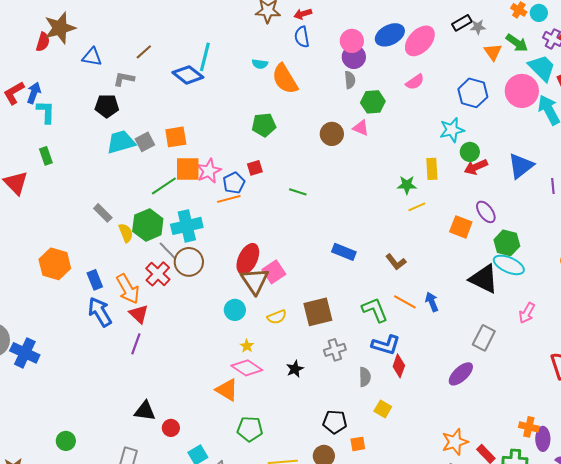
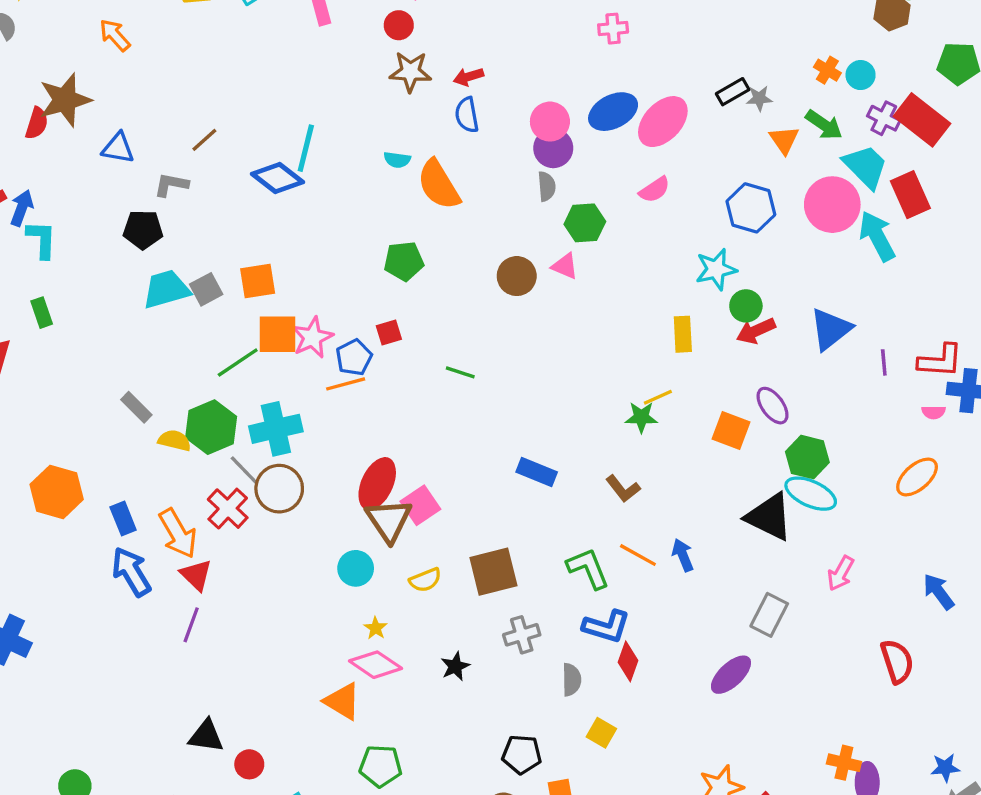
green star: (407, 185) -> (641, 417), moved
yellow semicircle: (126, 233) -> (175, 440), turned -54

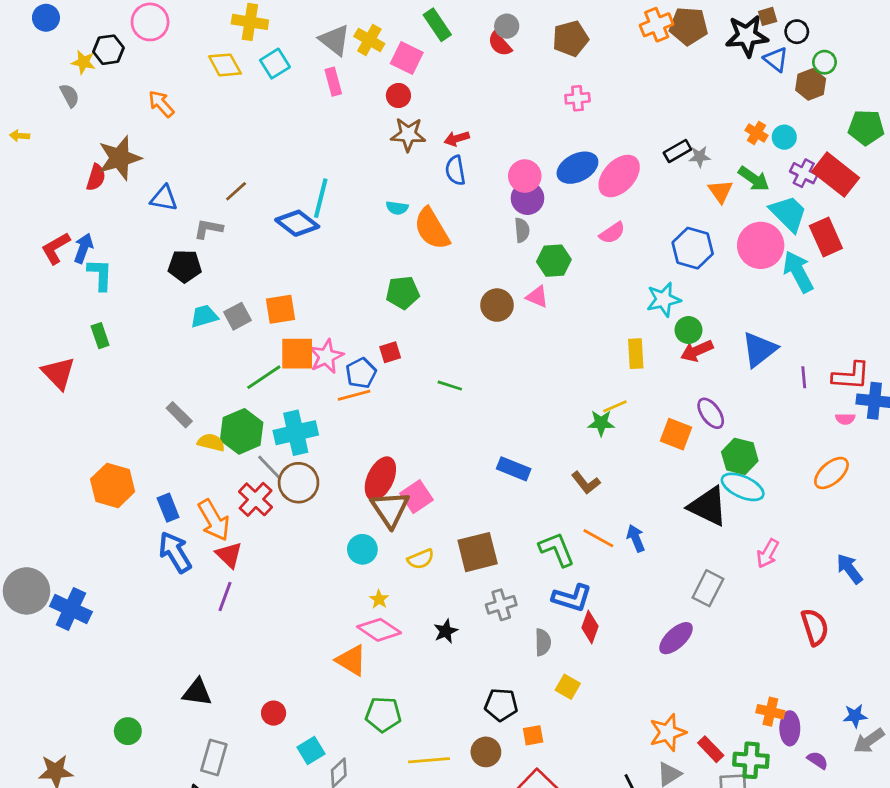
cyan trapezoid: (166, 289) -> (204, 316), size x0.7
black triangle: (206, 736) -> (197, 692), moved

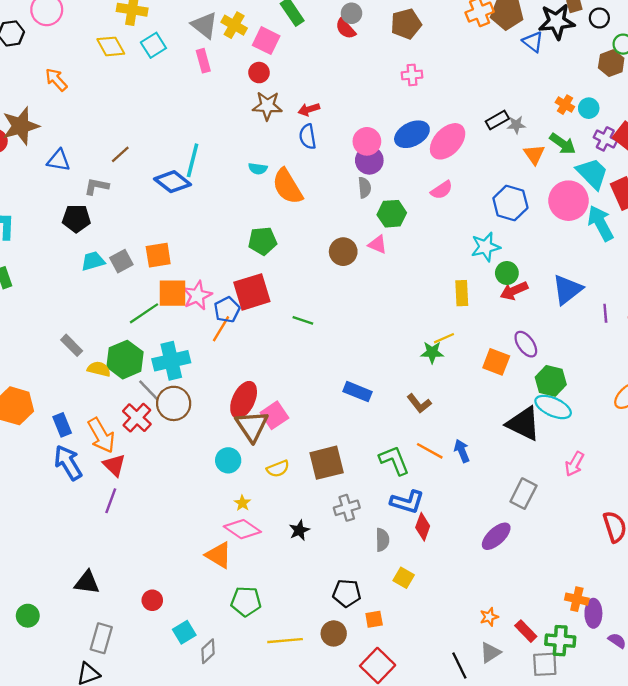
blue triangle: (776, 59) -> (533, 42), moved
red square: (390, 352) -> (252, 292), size x2.0
orange line: (354, 395) -> (221, 329), turned -44
orange star: (668, 732) -> (489, 617), size x0.6

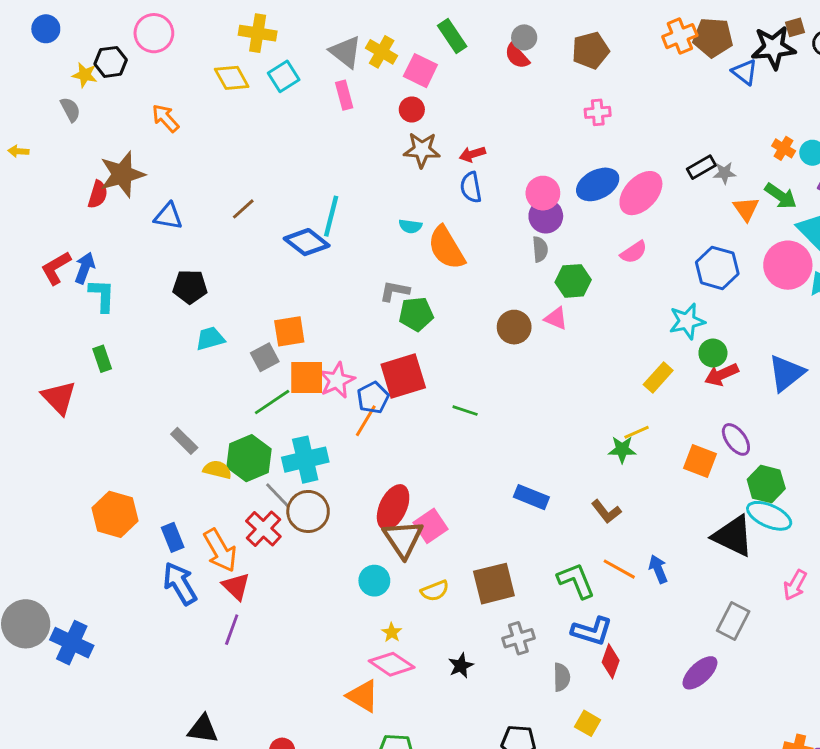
gray L-shape: (97, 186) -> (395, 291), moved
gray square: (121, 261) -> (265, 357), moved
yellow rectangle: (462, 293) -> (658, 377), turned 45

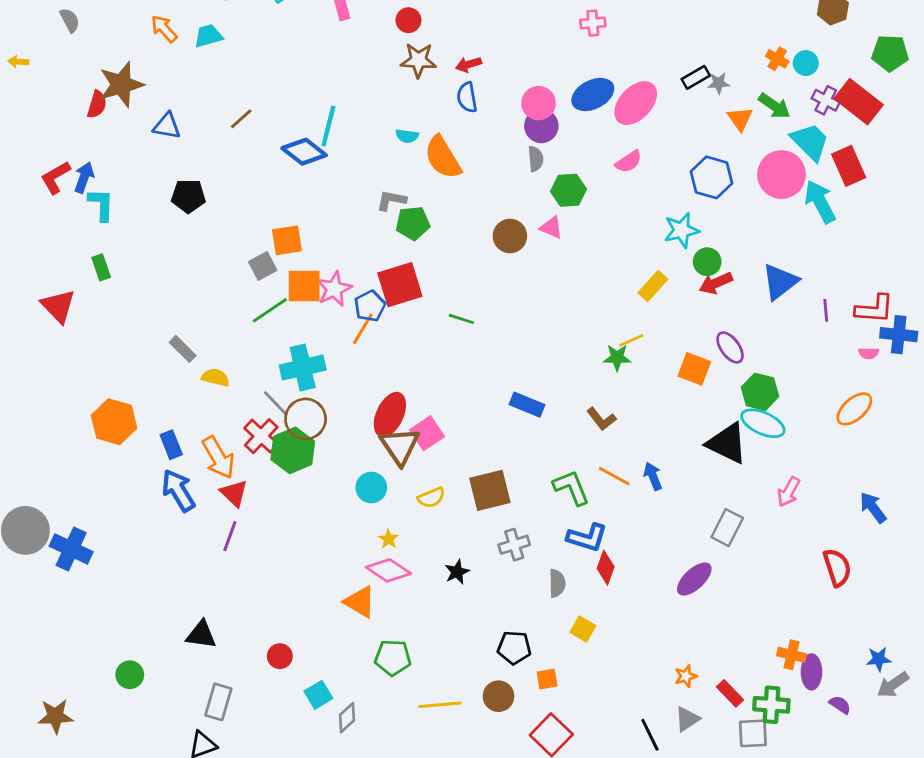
cyan trapezoid: (210, 339) -> (208, 36), moved
green hexagon: (249, 458) -> (293, 450), moved

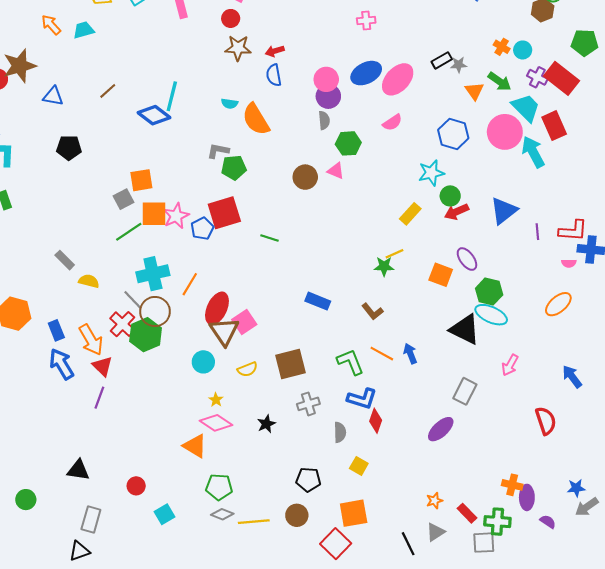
orange line: (363, 329) -> (190, 284), moved
orange square: (547, 679) -> (354, 513), moved, size x1.8
gray diamond: (347, 718) -> (222, 514), moved, turned 65

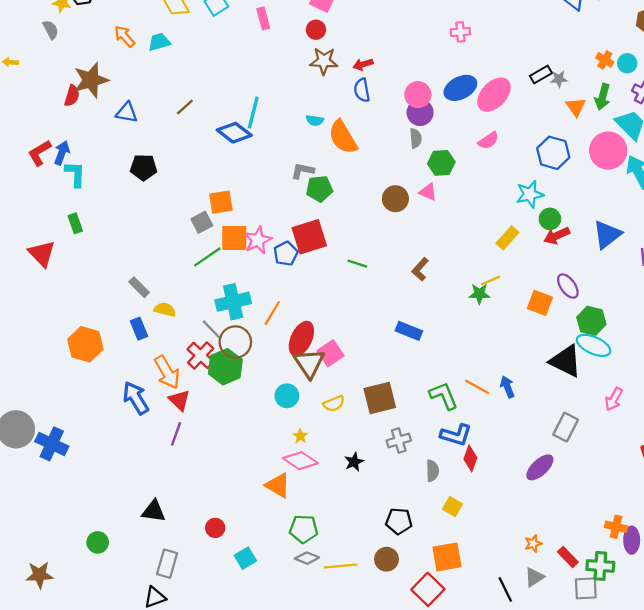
green arrow: (500, 81) -> (603, 97), turned 70
brown L-shape: (372, 312) -> (420, 269), moved, turned 80
blue rectangle: (56, 330) -> (139, 329), moved

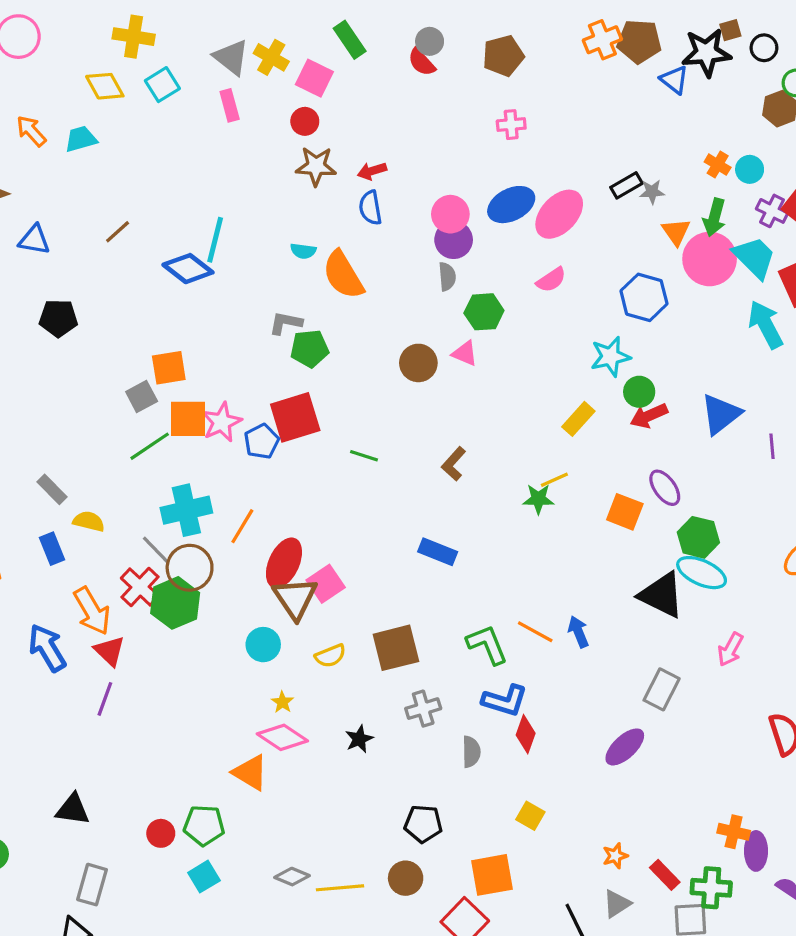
pink circle: (608, 151) -> (710, 259), moved
yellow square: (453, 507) -> (530, 816), moved
green pentagon: (304, 529) -> (204, 825), moved

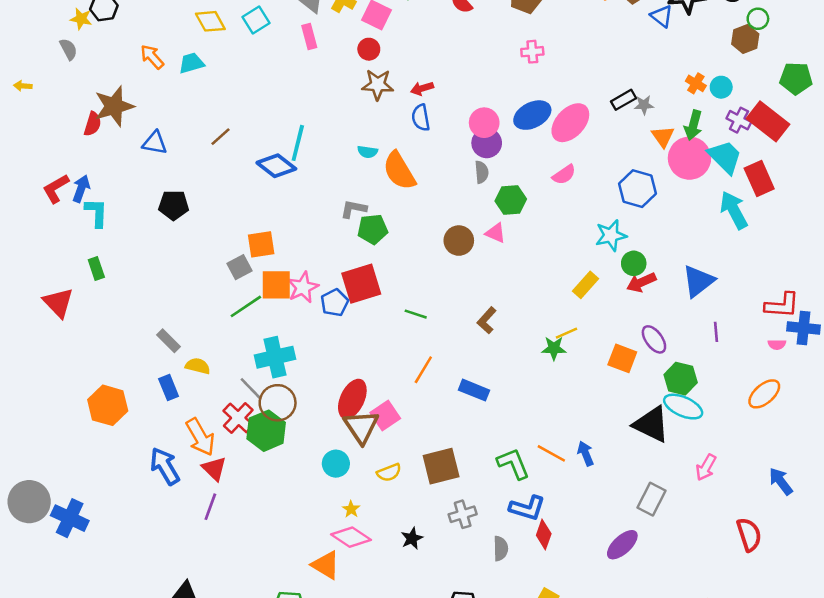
purple line: (772, 446) -> (716, 332), moved
orange line: (242, 526) -> (423, 370), moved

